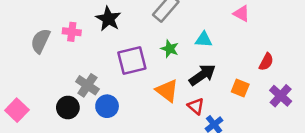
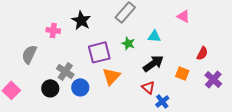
gray semicircle: (40, 41) -> (29, 54), moved
orange triangle: (167, 91) -> (111, 76), moved, turned 36

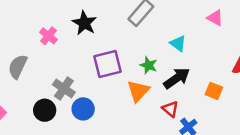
pink cross: (53, 30) -> (48, 36), turned 32
cyan triangle: (154, 36) -> (178, 44), turned 32
green star: (128, 43) -> (149, 65), moved
orange triangle: (111, 76) -> (138, 91), moved

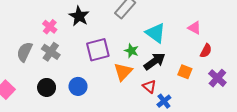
pink triangle: (215, 18) -> (194, 28), moved
cyan triangle: (178, 44) -> (156, 33), size x1.5
gray cross: (64, 88) -> (51, 52), moved

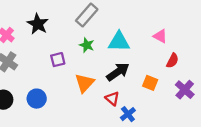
cyan triangle: (156, 33) -> (119, 42), turned -35
purple square: (98, 50) -> (58, 60), size x0.6
green star: (131, 51) -> (87, 45), moved

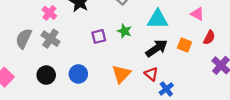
green star: (87, 45) -> (124, 31), moved
orange triangle: (85, 83) -> (121, 74), moved
orange square: (150, 83) -> (185, 45), moved

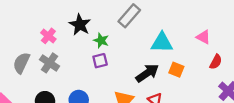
green star: (124, 31) -> (101, 40), moved
orange square: (185, 45) -> (176, 70), moved
black arrow: (157, 48) -> (147, 73), moved

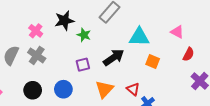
black star: (80, 25) -> (64, 21), turned 30
purple square: (100, 61) -> (83, 65), moved
black arrow: (147, 73) -> (114, 57), moved

